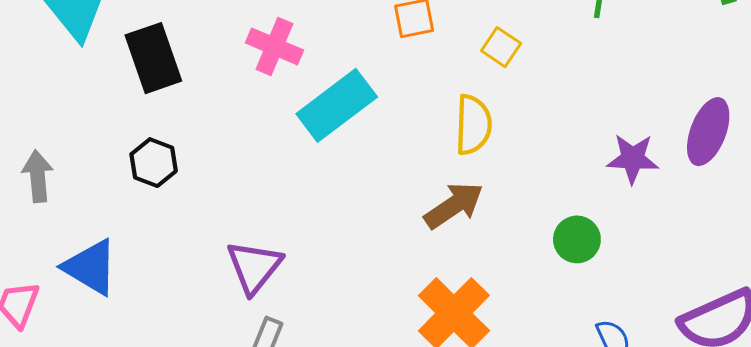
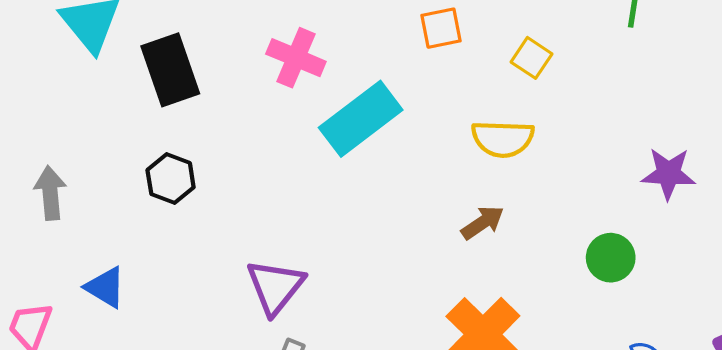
yellow semicircle: (473, 125) -> (503, 139), turned 90
brown arrow: (454, 206) -> (483, 223), size x0.7
blue triangle: (91, 267) -> (105, 287), size x0.7

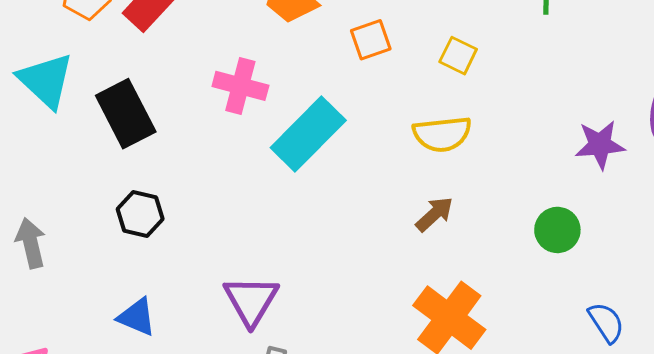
blue triangle: (105, 287) -> (137, 317), moved

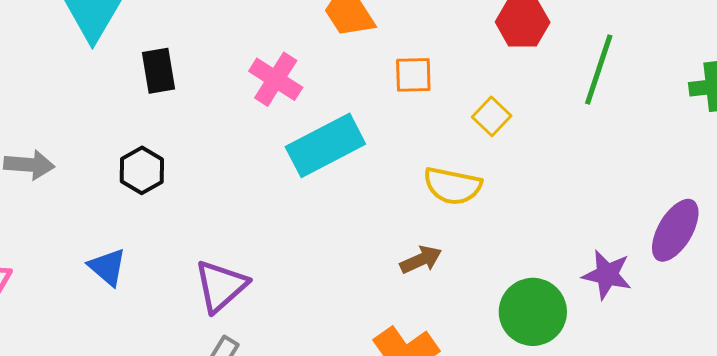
black rectangle: (126, 114) -> (158, 71), size x0.7
purple star: (600, 145) -> (607, 275), moved
green circle: (557, 230) -> (533, 312), size x1.5
gray arrow: (31, 243) -> (29, 165), turned 90

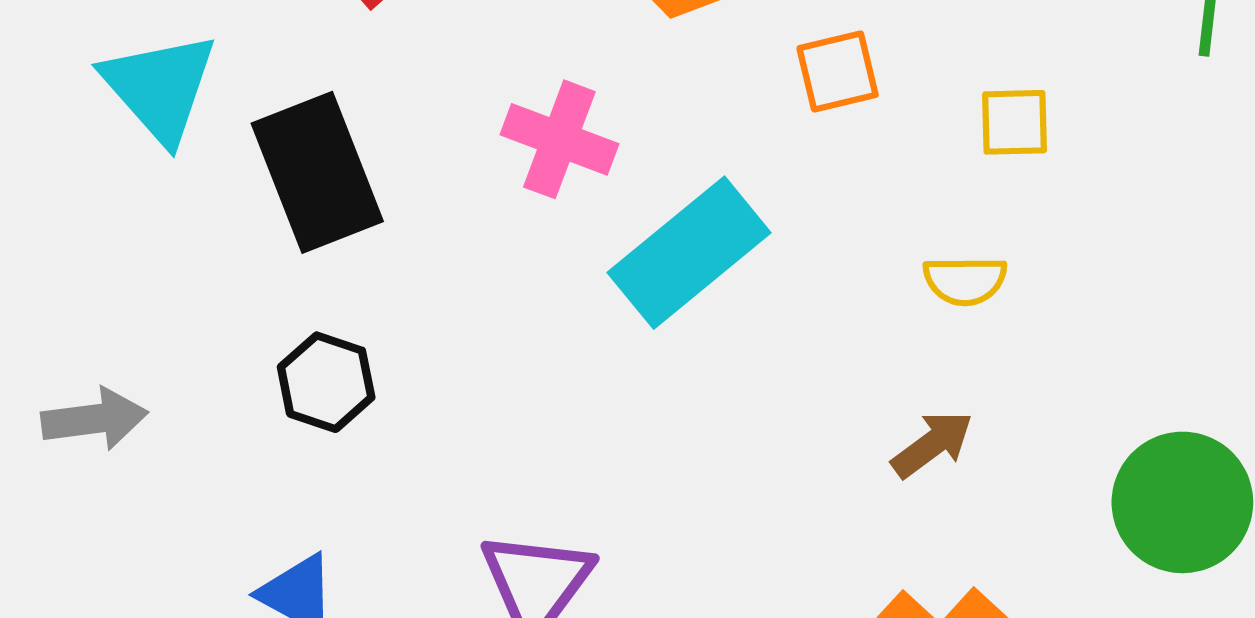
black rectangle: (158, 71) -> (317, 172), size x1.6
yellow square: (492, 116) -> (1015, 122), turned -33
yellow semicircle: (453, 186) -> (965, 281), size x0.7

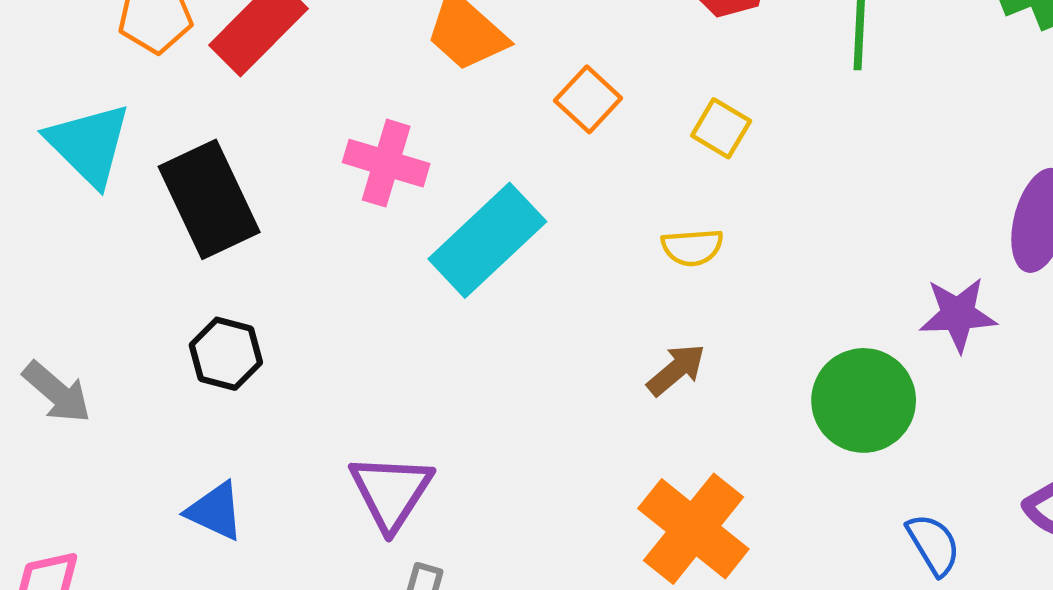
orange square: (838, 71) -> (588, 99), turned -30
yellow square: (1015, 122) -> (721, 128), turned 36
gray arrow: (95, 419) -> (57, 392), turned 52

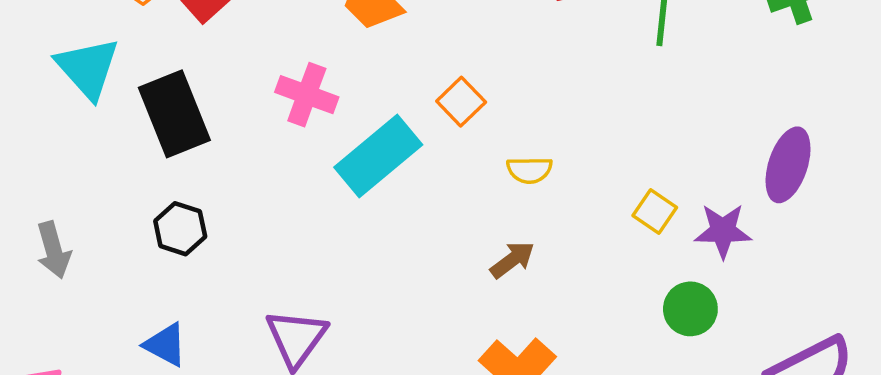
orange square: (588, 99) -> (461, 102), moved
yellow square: (721, 128) -> (655, 212), moved
gray arrow: (57, 392) -> (54, 250), turned 30
green circle: (864, 400) -> (690, 309), moved, size x0.7

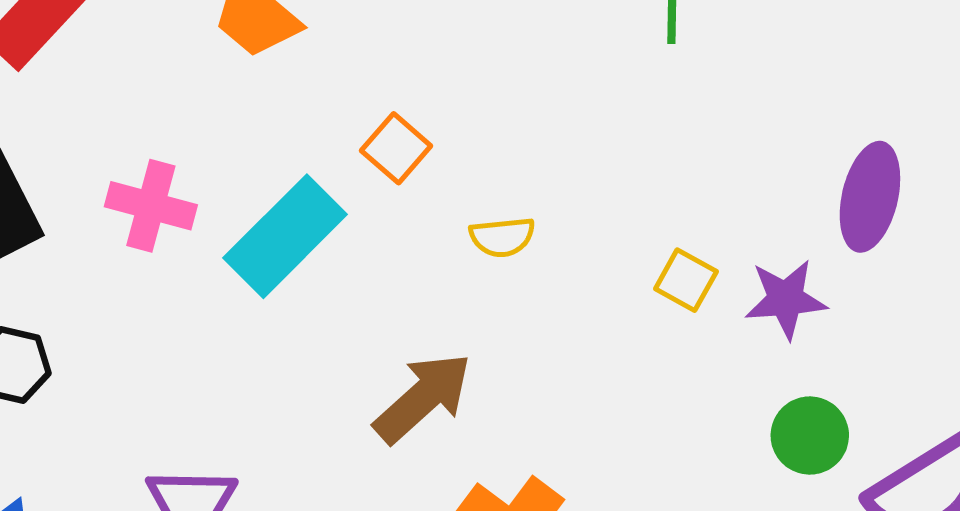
pink cross: (307, 95) -> (151, 206), moved
brown arrow: (512, 260) -> (423, 398), moved, size x1.6
green circle: (690, 309) -> (810, 435), moved

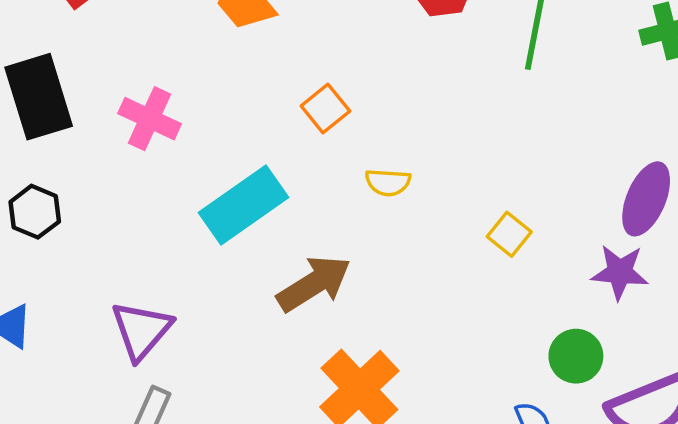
cyan rectangle: (285, 236) -> (244, 205), moved
purple star: (786, 299) -> (620, 272), moved

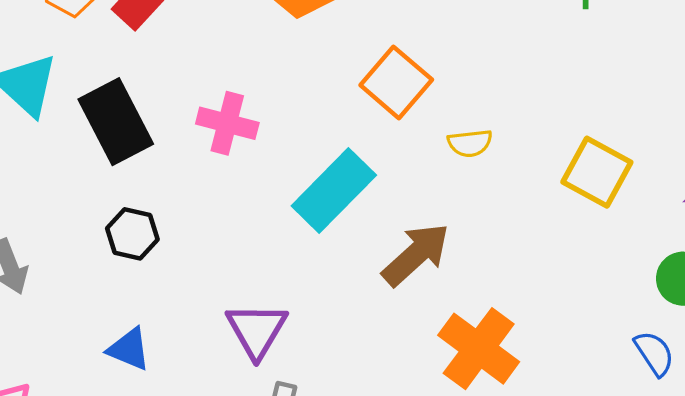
orange square: (325, 108) -> (396, 82), size x1.5
yellow square: (509, 234) -> (597, 172), size x1.6

